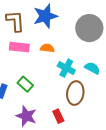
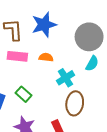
cyan cross: (66, 68) -> (66, 78), turned 30
cyan semicircle: (92, 68) -> (92, 63), moved, turned 91

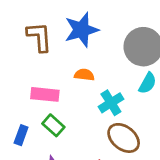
pink rectangle: (17, 56) -> (45, 94), moved
brown ellipse: (75, 103) -> (124, 138), turned -60

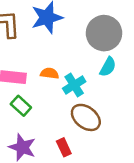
orange semicircle: (84, 75) -> (49, 73), moved

